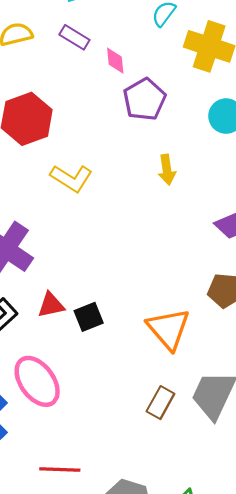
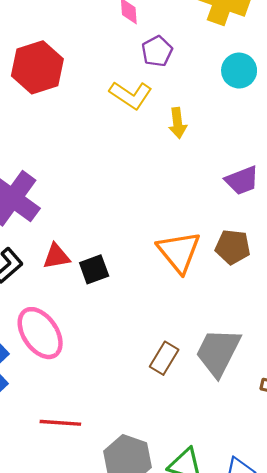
purple pentagon: (144, 99) -> (157, 51), size x0.7
yellow L-shape: (71, 178) -> (131, 95), moved
orange triangle: (168, 329) -> (179, 252), moved

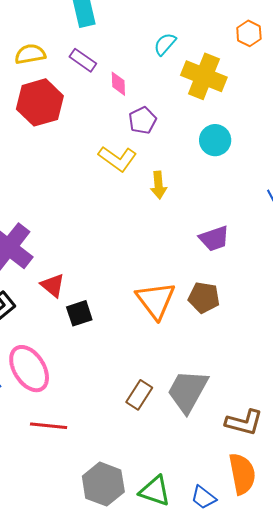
red hexagon: (37, 67) -> (40, 102), moved
red triangle: (56, 256) -> (53, 285), moved, turned 48
red line: (60, 423) -> (49, 426), moved

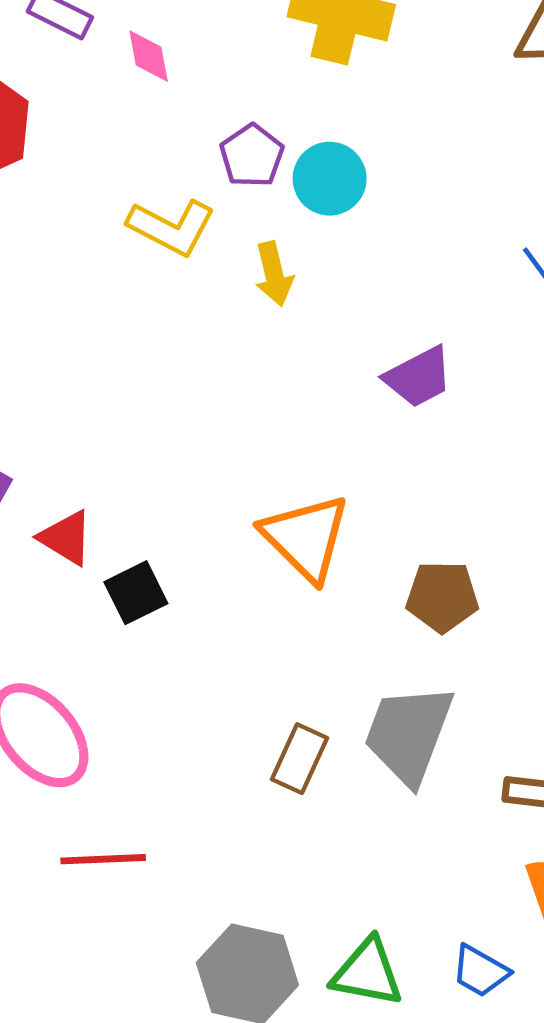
purple pentagon: (142, 120) -> (252, 156), moved
cyan circle: (215, 140) -> (330, 179), moved
brown pentagon: (204, 298) -> (442, 597), moved

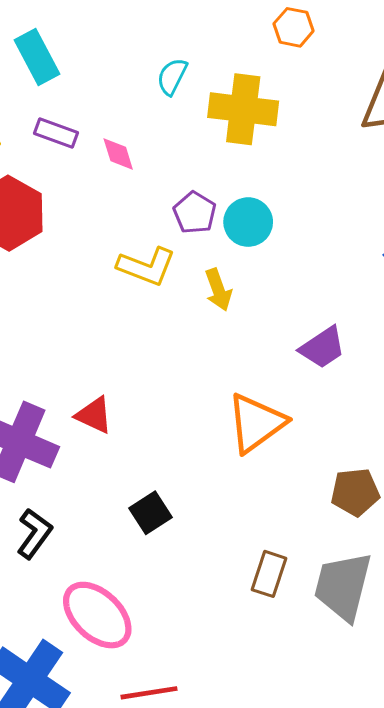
red triangle: (66, 538) -> (94, 415), moved
orange triangle: (306, 538) -> (256, 423), moved, turned 46
brown rectangle: (300, 759) -> (269, 574), moved

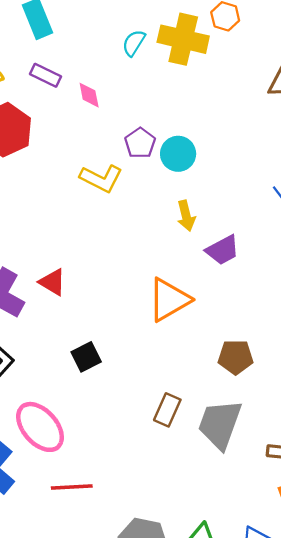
yellow cross: (243, 109) -> (183, 39), moved
yellow arrow: (218, 290) -> (186, 216), moved

